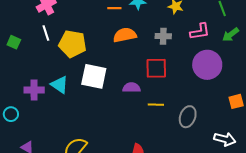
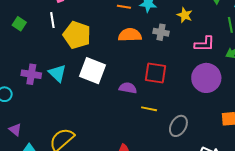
gray cross: (163, 36) -> (161, 32), moved

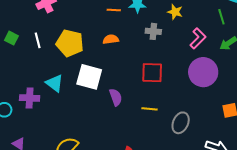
white line: (52, 20) -> (38, 40), moved
orange semicircle: (130, 35) -> (111, 39), moved, size x0.7
pink L-shape: (205, 44) -> (198, 38), turned -40
purple cross: (31, 74) -> (30, 98), moved
purple semicircle: (128, 88) -> (116, 97), moved, turned 66

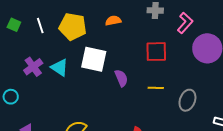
pink L-shape: (198, 38) -> (185, 23), moved
purple cross: (30, 98) -> (33, 67), moved, turned -36

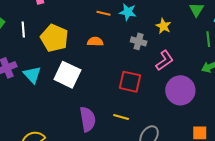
purple semicircle: (121, 78) -> (88, 119), moved, size x1.4

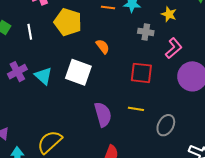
yellow pentagon: (54, 38) -> (68, 22), moved
orange semicircle: (95, 42) -> (103, 47), moved, turned 56

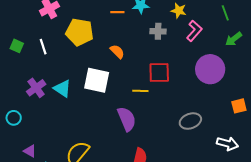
pink L-shape: (174, 48) -> (194, 31), moved
yellow line: (136, 109) -> (140, 91), moved
gray ellipse: (166, 125) -> (190, 121), turned 50

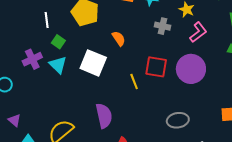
green square: (17, 46) -> (58, 42), moved
purple circle: (210, 69) -> (191, 69), moved
yellow line: (140, 91) -> (134, 81), turned 56
purple semicircle: (127, 119) -> (104, 116), moved

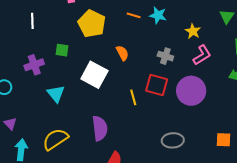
white line: (47, 20) -> (32, 21), moved
gray cross: (163, 26) -> (165, 56), moved
green square: (58, 42) -> (62, 50), turned -32
cyan triangle: (58, 65) -> (56, 94), moved

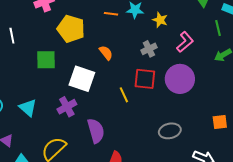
yellow star: (193, 31) -> (160, 20), moved
green square: (62, 50) -> (46, 60), size x1.5
gray cross: (165, 56) -> (149, 49), turned -35
purple cross: (34, 65) -> (67, 107), moved
cyan triangle: (56, 94) -> (28, 108), moved

